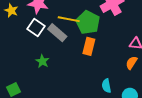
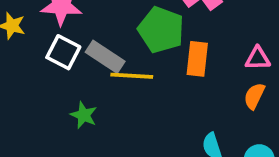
yellow line: (69, 19) -> (132, 76), moved
orange rectangle: (89, 46) -> (197, 59), moved

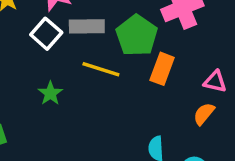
gray rectangle: (105, 57) -> (87, 26), moved, turned -48

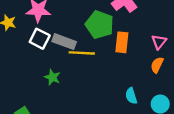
gray rectangle: (87, 26) -> (64, 42), moved, turned 35
pink triangle: (215, 82) -> (159, 42), turned -49

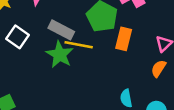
white square: (40, 39) -> (18, 37), moved
green star: (52, 77) -> (60, 55), moved, size x1.5

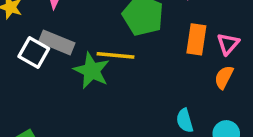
gray rectangle: (61, 30) -> (57, 42), moved
orange rectangle: (124, 39) -> (196, 39), moved

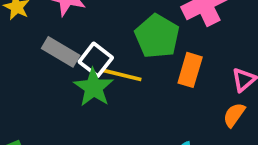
orange rectangle: (196, 39) -> (190, 70), moved
white square: (34, 52) -> (96, 60), moved

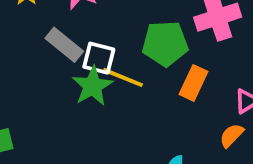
green pentagon: (157, 36) -> (165, 44), turned 30
white square: (96, 60) -> (99, 58), turned -32

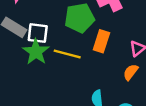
yellow line: (123, 77) -> (67, 54), moved

